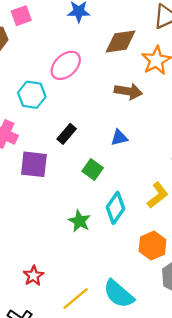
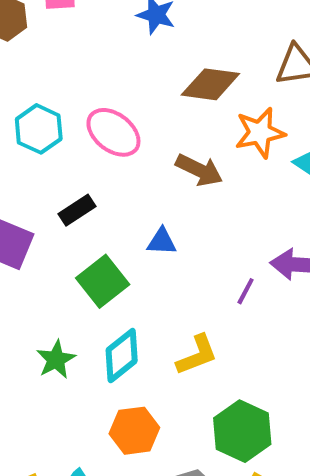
pink ellipse: (66, 65) -> (113, 132), moved, turned 64
green square: (93, 170) -> (103, 281), size x1.4
orange hexagon: (153, 246) -> (134, 431), moved

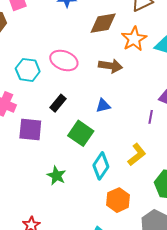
green star: (56, 360) -> (56, 176), moved

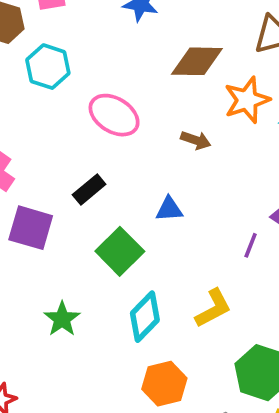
brown arrow: (110, 66) -> (196, 140), size x0.7
cyan hexagon: (28, 70) -> (48, 67), moved

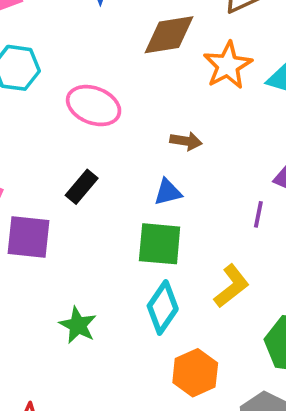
brown arrow: (196, 140) -> (186, 141), moved
green square: (120, 251) -> (160, 244), moved, turned -30

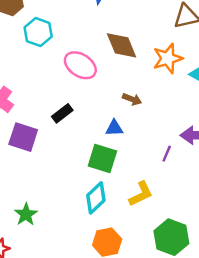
brown diamond: (169, 35) -> (122, 45), moved, turned 64
green star: (78, 325) -> (26, 214), moved

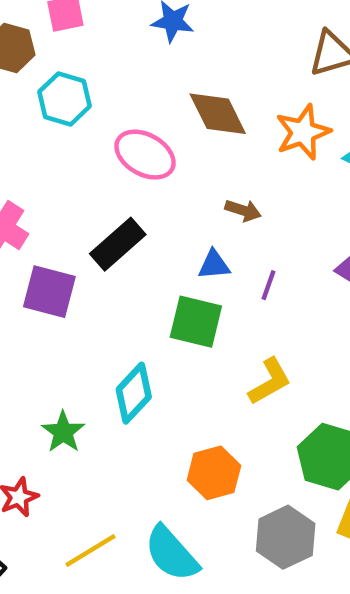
black rectangle: (62, 113) -> (118, 244), size x1.4
purple line: (167, 154) -> (269, 285), moved
cyan diamond: (96, 198) -> (134, 393), moved

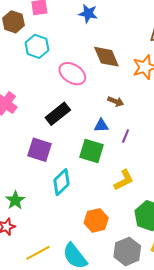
purple square: (49, 292) -> (39, 150), moved
green star: (63, 432) -> (15, 200), moved

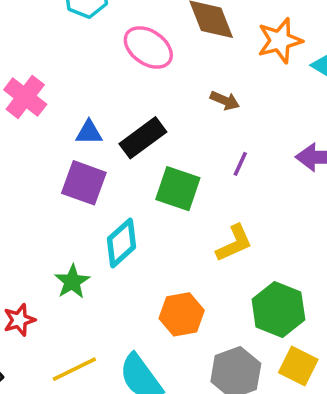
black rectangle: (58, 114) -> (143, 138), moved
blue triangle: (101, 126) -> (89, 132), moved
green star: (15, 200) -> (72, 282), moved

